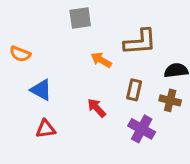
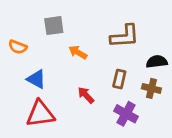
gray square: (80, 18) -> (54, 26), moved
orange arrow: (101, 60) -> (78, 52), moved
red triangle: (46, 129) -> (40, 114), size x1.6

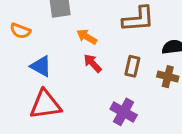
red arrow: (86, 95) -> (93, 63), moved
purple cross: (126, 114) -> (124, 112), moved

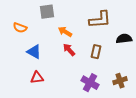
brown cross: (168, 77) -> (120, 81), moved, turned -32
red triangle: (45, 105) -> (37, 78), size x0.6

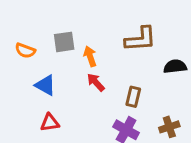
gray square: (47, 12) -> (64, 42), moved
orange arrow: (65, 32) -> (90, 56), turned 40
brown rectangle: (96, 52) -> (133, 97), moved

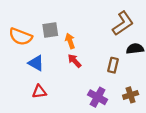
brown L-shape: (140, 39) -> (123, 23), moved, turned -30
orange semicircle: (25, 51) -> (21, 37), size x1.5
brown rectangle: (133, 97) -> (113, 65), moved

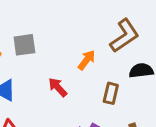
orange arrow: (70, 41) -> (87, 60), moved, turned 56

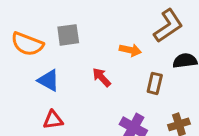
orange arrow: (87, 60) -> (130, 50), turned 65

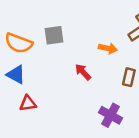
blue triangle: (48, 80) -> (16, 75), moved
red triangle: (53, 120) -> (28, 103), moved

